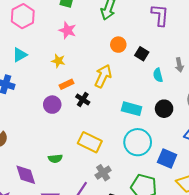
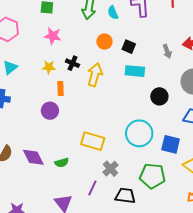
cyan semicircle: (158, 75) -> (113, 13), moved
orange rectangle: (66, 84) -> (60, 89), turned -56
black cross: (83, 100) -> (73, 63), moved
cyan rectangle: (132, 109) -> (135, 71), moved
purple diamond: (26, 175) -> (33, 157), moved

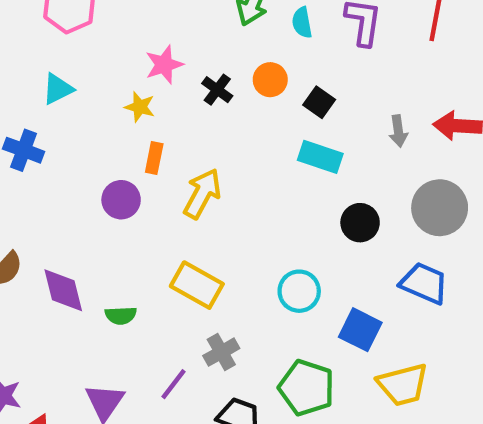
pink star: (53, 36) -> (164, 65), moved, turned 30
black cross: (73, 63) -> (217, 90), moved
yellow arrow: (95, 75) -> (202, 194), moved
cyan circle: (139, 133) -> (299, 291), size x0.7

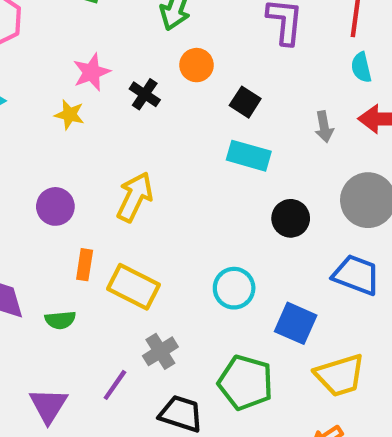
cyan semicircle: (302, 23) -> (361, 67), moved
orange circle: (270, 80) -> (196, 65), moved
orange rectangle: (154, 158) -> (85, 265), moved

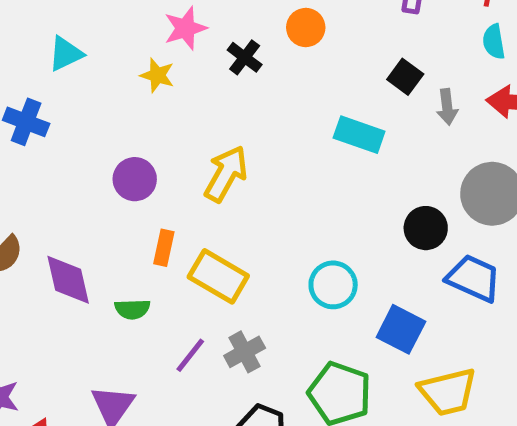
black square: (245, 102) -> (405, 77), moved
black circle: (291, 218) -> (426, 228), moved
purple line: (115, 385) -> (190, 355), moved

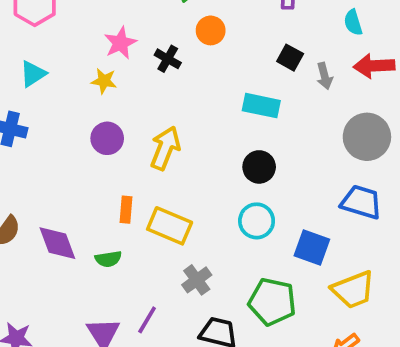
purple circle: (135, 179) -> (107, 138), moved
black circle: (426, 228) -> (259, 167), moved
purple line: (190, 355) -> (147, 320), moved

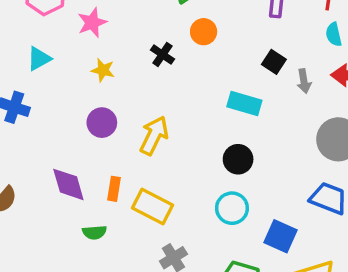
pink star: (120, 43) -> (92, 23), moved
purple diamond: (57, 243) -> (68, 184), moved

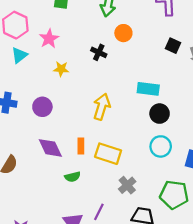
cyan triangle: (39, 59) -> (19, 55), moved
cyan rectangle: (244, 104) -> (148, 89), moved
purple circle: (102, 123) -> (42, 107), moved

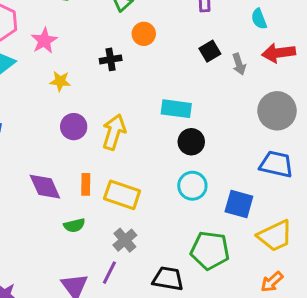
black square: (173, 46) -> (210, 51), turned 35
black cross: (99, 52) -> (111, 59), turned -35
purple circle: (42, 107) -> (74, 127), moved
gray cross: (127, 185) -> (125, 240), moved

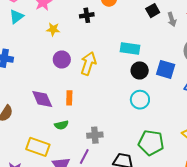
yellow rectangle: (122, 195) -> (38, 147), moved
blue square: (239, 204) -> (166, 69), moved
gray cross: (125, 240) -> (95, 135), turned 35

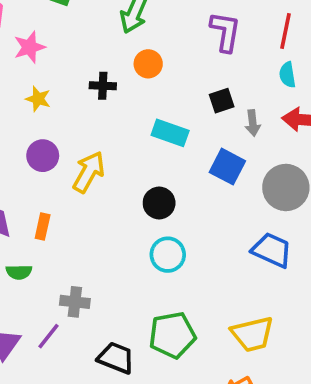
cyan rectangle: (130, 48) -> (170, 133), moved
blue square: (166, 69) -> (227, 167), moved
black circle: (140, 70) -> (159, 203), moved
green pentagon: (151, 143) -> (172, 335), turned -30

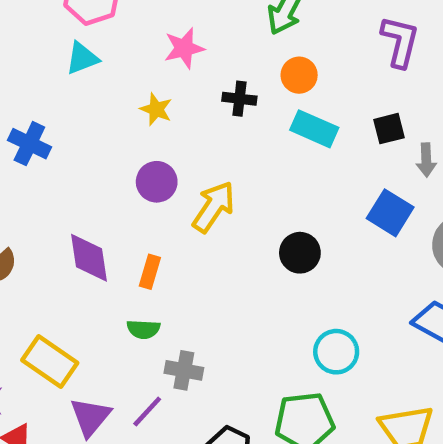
pink star: (29, 47) -> (184, 48), moved
cyan rectangle: (170, 133) -> (314, 129), moved
cyan circle: (168, 255) -> (336, 352), moved
green semicircle: (19, 272) -> (143, 329), moved

